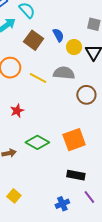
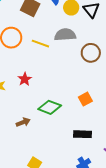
orange square: (74, 140) -> (85, 99), size x0.6
black rectangle: (76, 175) -> (83, 134), moved

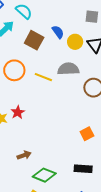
red star: (25, 79) -> (18, 112), moved
green diamond: (50, 107) -> (44, 175), moved

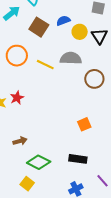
blue semicircle: (58, 32) -> (63, 21), turned -80

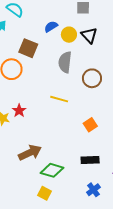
brown square: (39, 27) -> (28, 48), moved
gray semicircle: (71, 58) -> (65, 62), turned -75
yellow line: (45, 65) -> (59, 99), moved
brown arrow: (20, 141) -> (30, 153), size x1.6

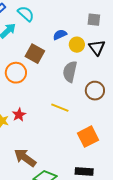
orange square: (90, 125) -> (88, 137), size x1.5
brown arrow: (30, 153) -> (25, 158), turned -125

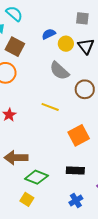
brown square: (35, 54) -> (15, 47), moved
gray semicircle: (70, 72) -> (59, 71), turned -60
brown arrow: (25, 158) -> (16, 158), turned -35

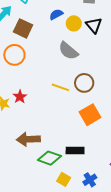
brown circle: (85, 89) -> (84, 83), moved
black rectangle: (75, 170) -> (75, 151), moved
yellow square: (27, 199) -> (64, 179), moved

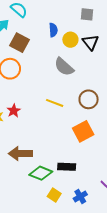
blue semicircle: (56, 14) -> (53, 30), turned 112
brown circle: (84, 83) -> (89, 99), moved

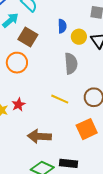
gray semicircle: (64, 67) -> (71, 63), turned -140
brown arrow: (20, 154) -> (39, 136), moved

